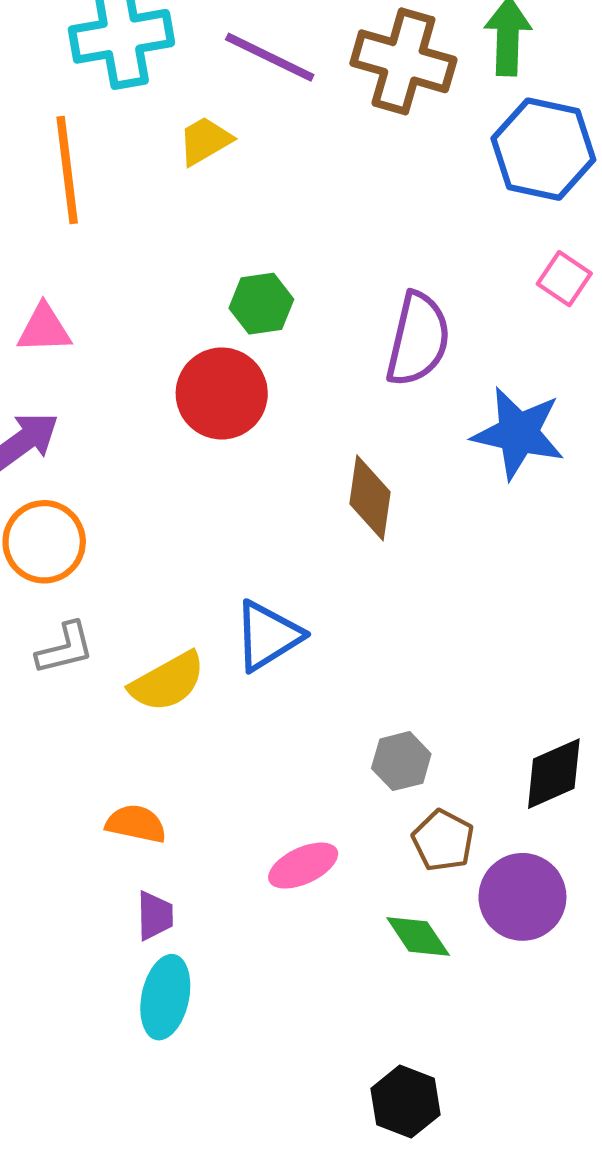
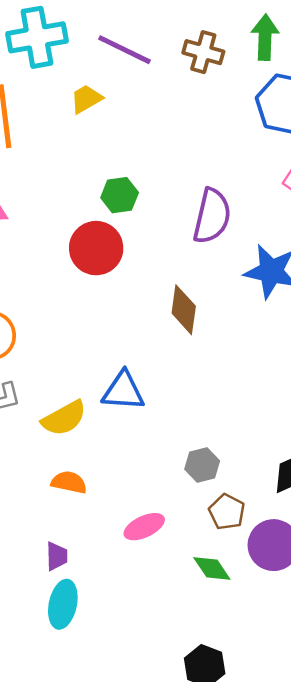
brown cross: (403, 61) -> (203, 52), size x0.7
blue triangle: (268, 636) -> (123, 391), turned 36
orange semicircle: (136, 824) -> (69, 482), moved

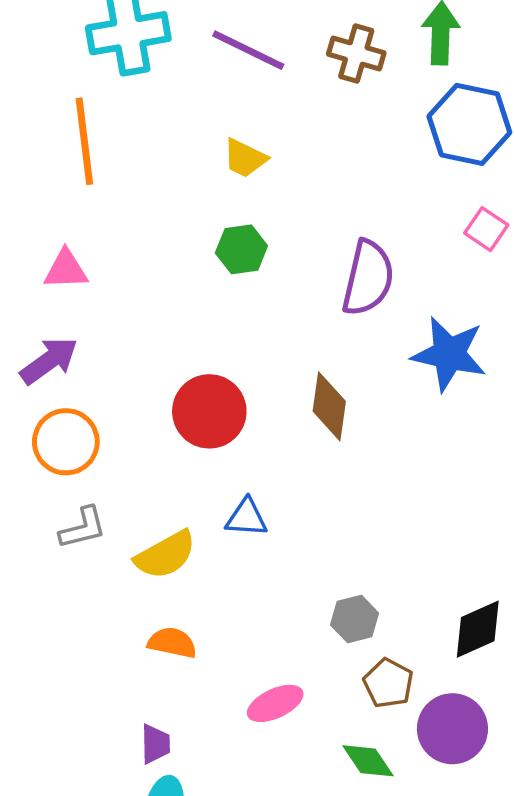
yellow trapezoid: (86, 99) -> (245, 158), moved, turned -124
red circle: (96, 248) -> (209, 411), moved
blue triangle: (123, 391) -> (246, 518), size x0.7

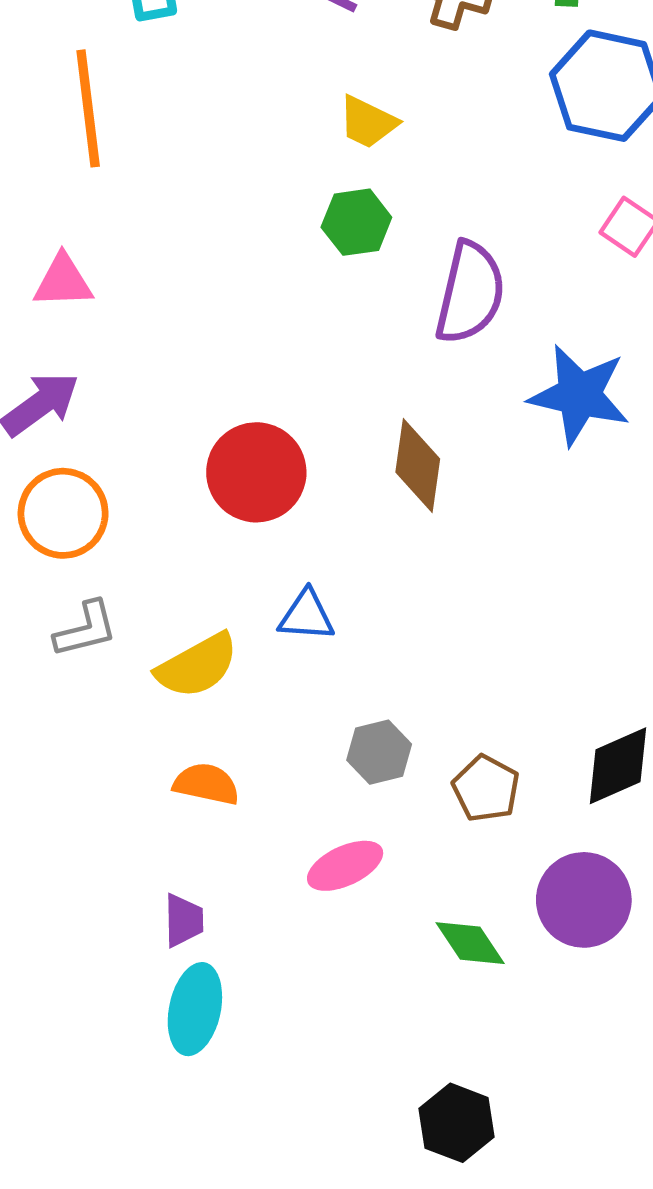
yellow trapezoid: (245, 158) -> (368, 122), moved
green hexagon: (241, 249) -> (356, 222), moved
gray hexagon: (355, 619) -> (379, 752), moved
brown pentagon: (388, 683) -> (486, 788), moved

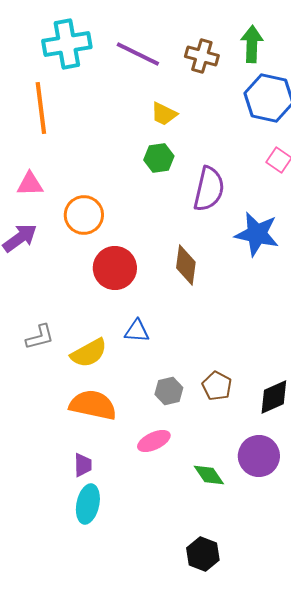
orange circle: (63, 513) -> (84, 215), moved
orange semicircle: (206, 784) -> (93, 405), size x1.6
brown pentagon: (486, 788) -> (217, 386), moved

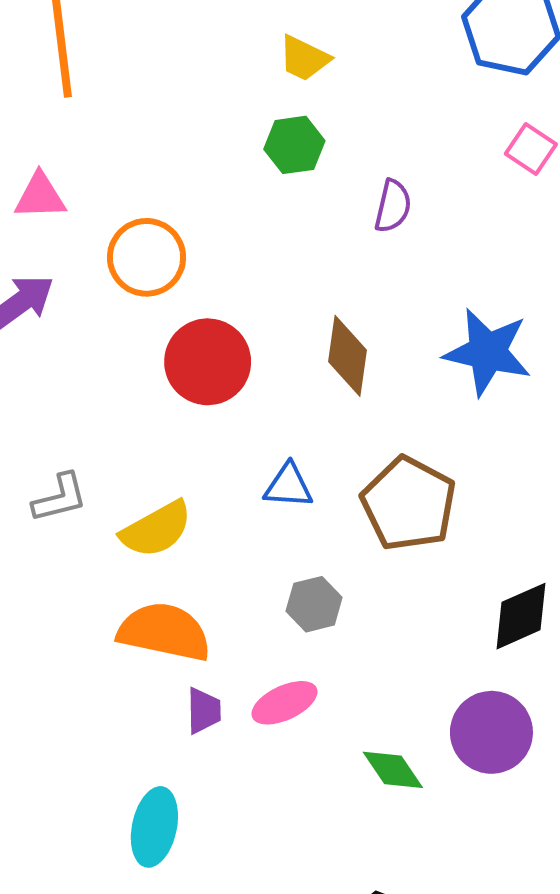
purple semicircle: (209, 189) -> (393, 206), size x0.6
blue star: (257, 234) -> (488, 352), moved
blue triangle: (137, 331) -> (288, 486), moved
brown pentagon: (217, 386) -> (409, 504), moved, size x1.6
purple trapezoid: (83, 465) -> (204, 711), moved

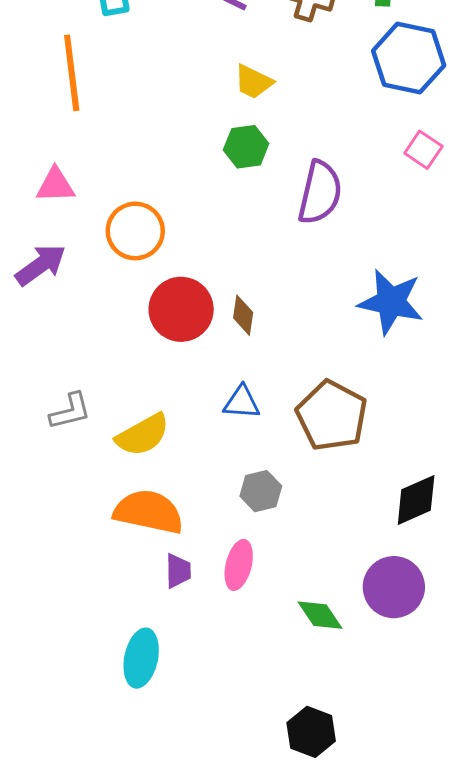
purple semicircle: (393, 206) -> (320, 193), size x1.6
brown diamond: (348, 356) -> (243, 315), moved, size x0.7
pink ellipse: (284, 703) -> (239, 565), turned -51

